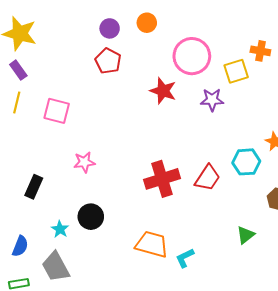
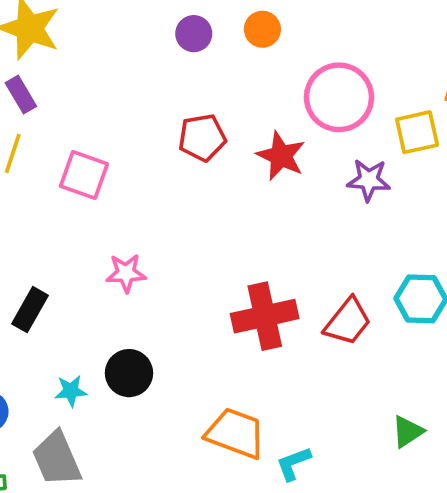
red pentagon: (108, 61) -> (202, 138), moved, turned 30
cyan star: (60, 229) -> (71, 391), turned 30

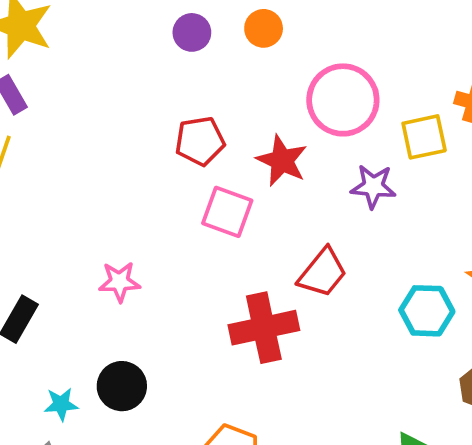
pink square: (84, 175) -> (227, 212), moved
red trapezoid: (348, 322) -> (323, 273), moved

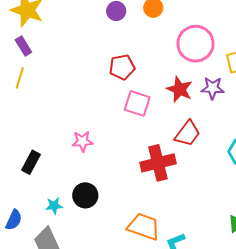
red star: (282, 161) -> (180, 89), moved

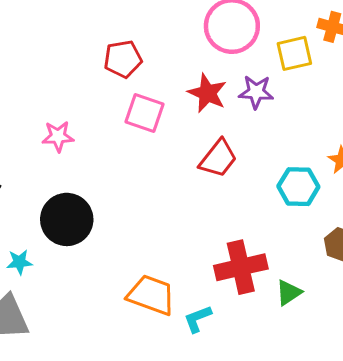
pink star: (82, 141) -> (58, 136), moved
red cross: (158, 163) -> (241, 267), moved
black circle: (85, 195) -> (67, 219), moved, size x1.4

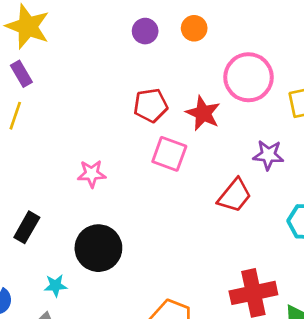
purple star: (256, 92) -> (268, 155), moved
red star: (207, 93) -> (203, 113), moved

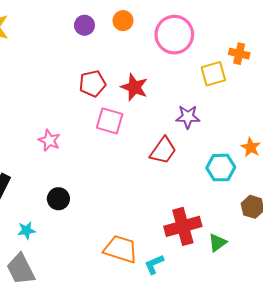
pink circle: (248, 77) -> (174, 35), moved
pink star: (92, 174) -> (49, 140), turned 30
black circle: (98, 248) -> (58, 199), size x0.6

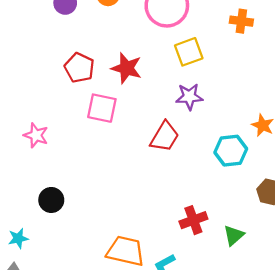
yellow square: (213, 74) -> (189, 52), moved
red pentagon: (92, 84) -> (79, 68), turned -30
red cross: (183, 226) -> (193, 220), size x0.7

